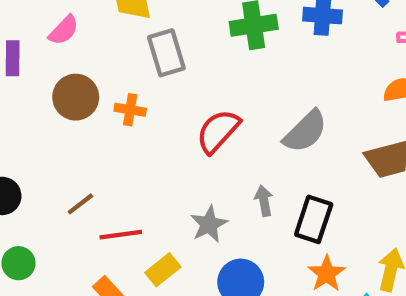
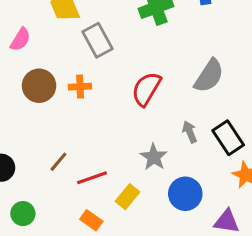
black rectangle: (314, 219) -> (228, 138), turned -40

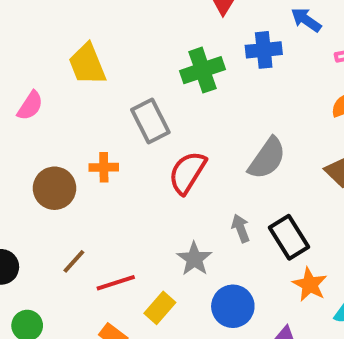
gray rectangle: (97, 40) -> (150, 121), moved
brown circle: (39, 86) -> (55, 188), moved

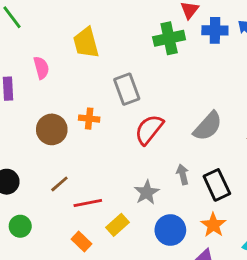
blue cross: (264, 50) -> (215, 30), moved
green cross: (203, 70) -> (169, 38), moved
pink semicircle: (30, 106) -> (41, 68), turned -55
orange star: (310, 284) -> (213, 225), moved

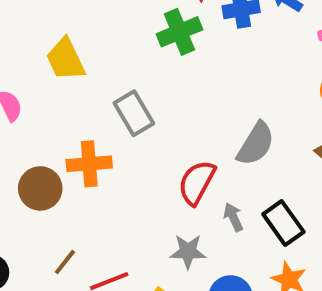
orange cross: (89, 119) -> (89, 164), size x1.5
red semicircle: (149, 130) -> (197, 182), moved
gray star: (147, 192) -> (188, 251), turned -30

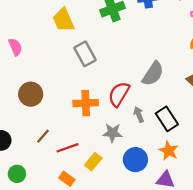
yellow trapezoid: (65, 59) -> (63, 20), moved
orange cross: (89, 164) -> (86, 103), moved

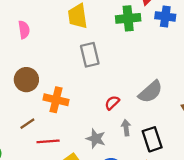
red semicircle: (119, 94) -> (112, 103), size x0.6
orange cross: (86, 103) -> (56, 100), moved

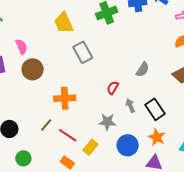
brown circle: (26, 80) -> (33, 69), moved
gray semicircle: (150, 92) -> (143, 70), size x0.7
red line: (48, 141) -> (68, 135), turned 54

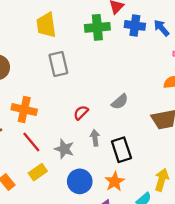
red line: (68, 135) -> (31, 142), moved

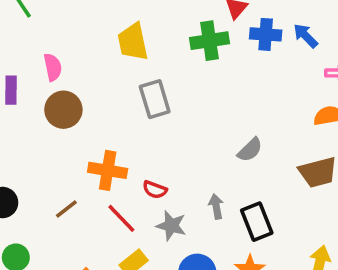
red semicircle: (81, 113) -> (155, 190), moved, turned -112

